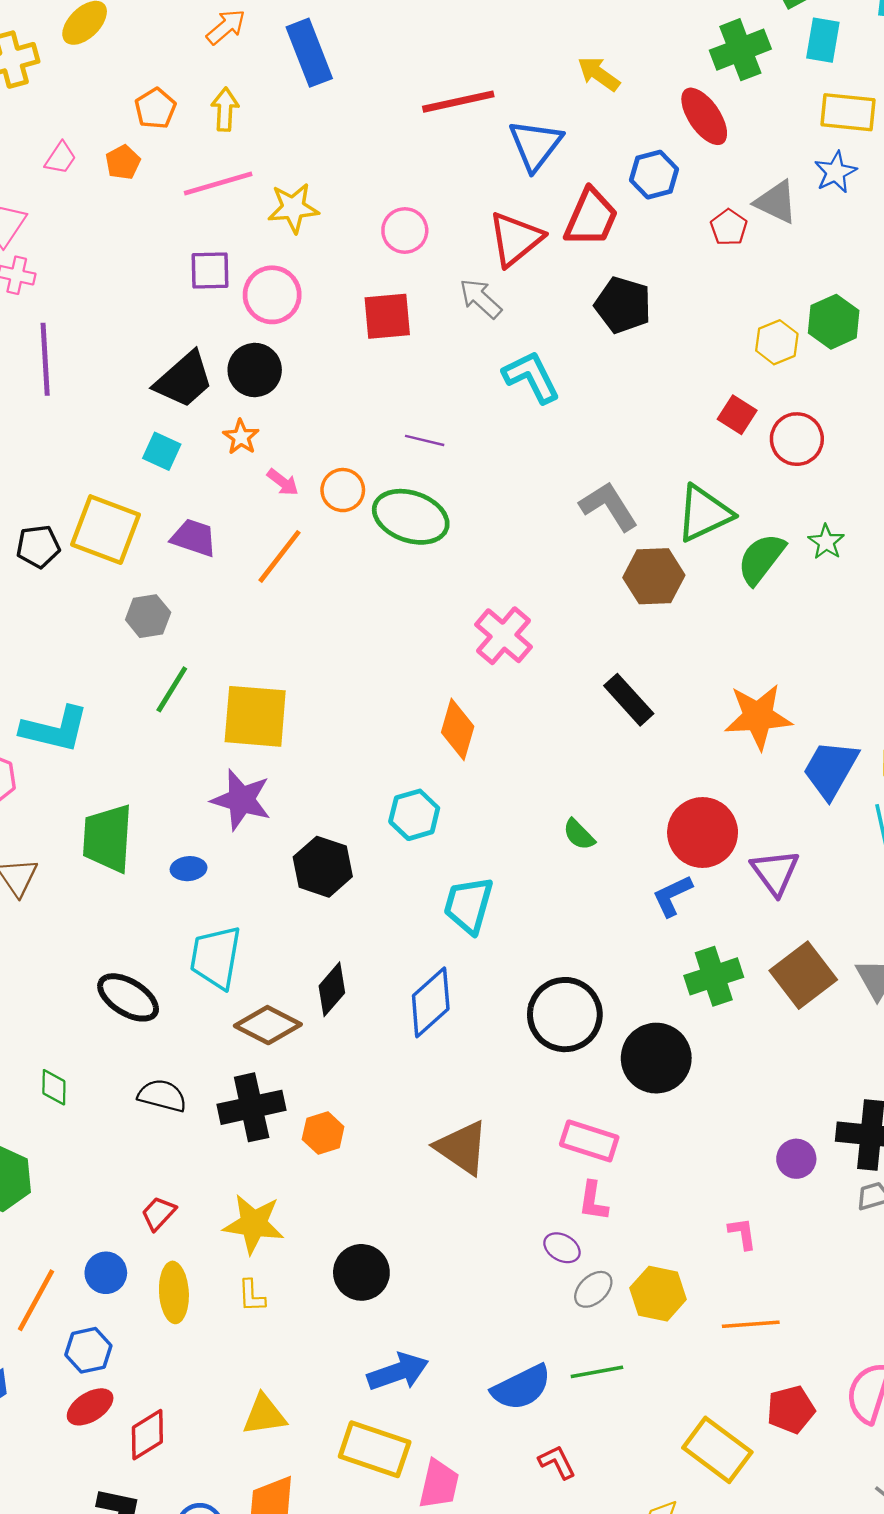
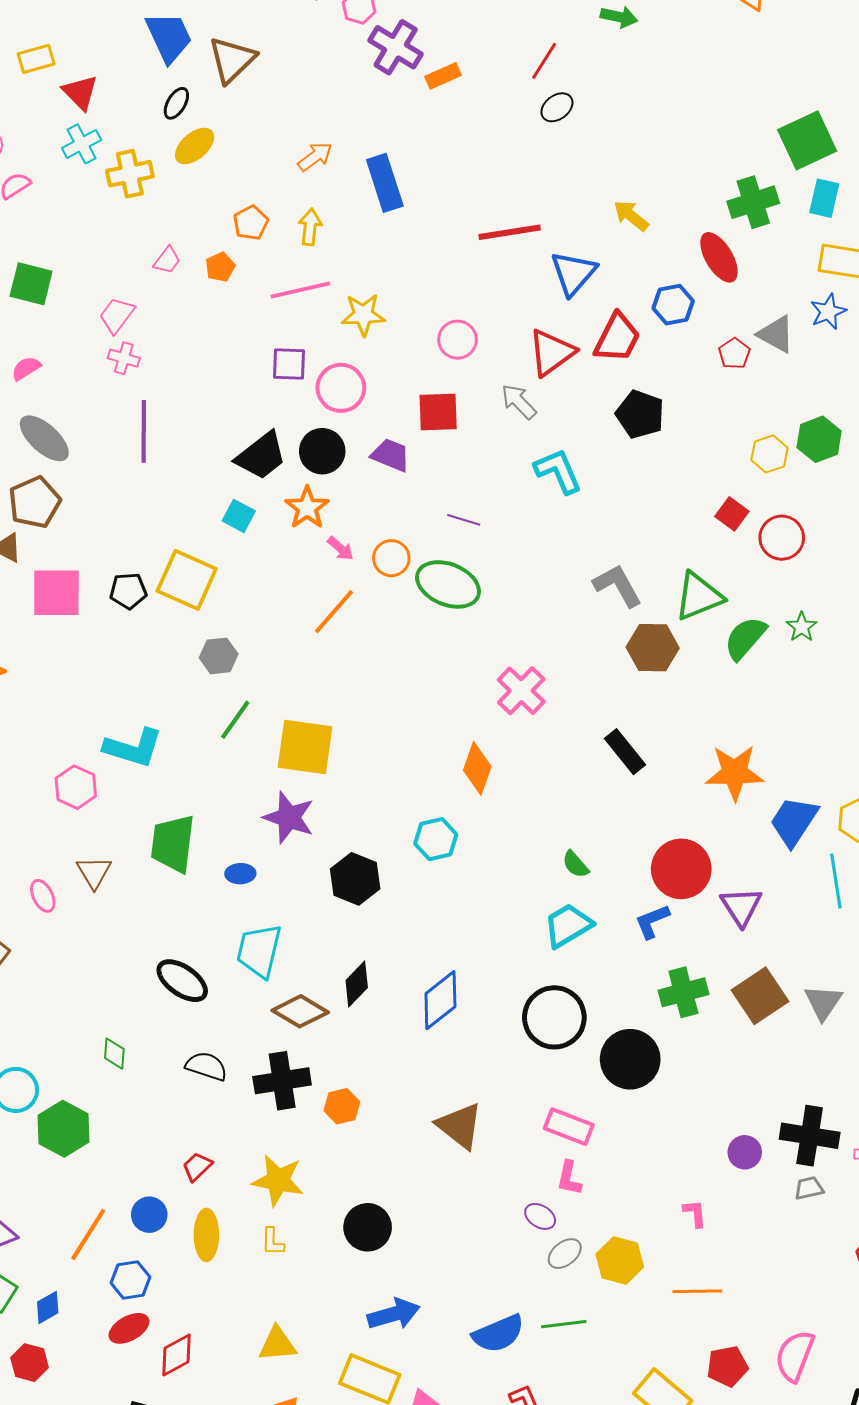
orange star: (241, 437) -> (307, 508), size x1.4
purple trapezoid: (194, 538) -> (391, 455), moved
cyan trapezoid: (468, 905) -> (568, 925), moved, turned 40

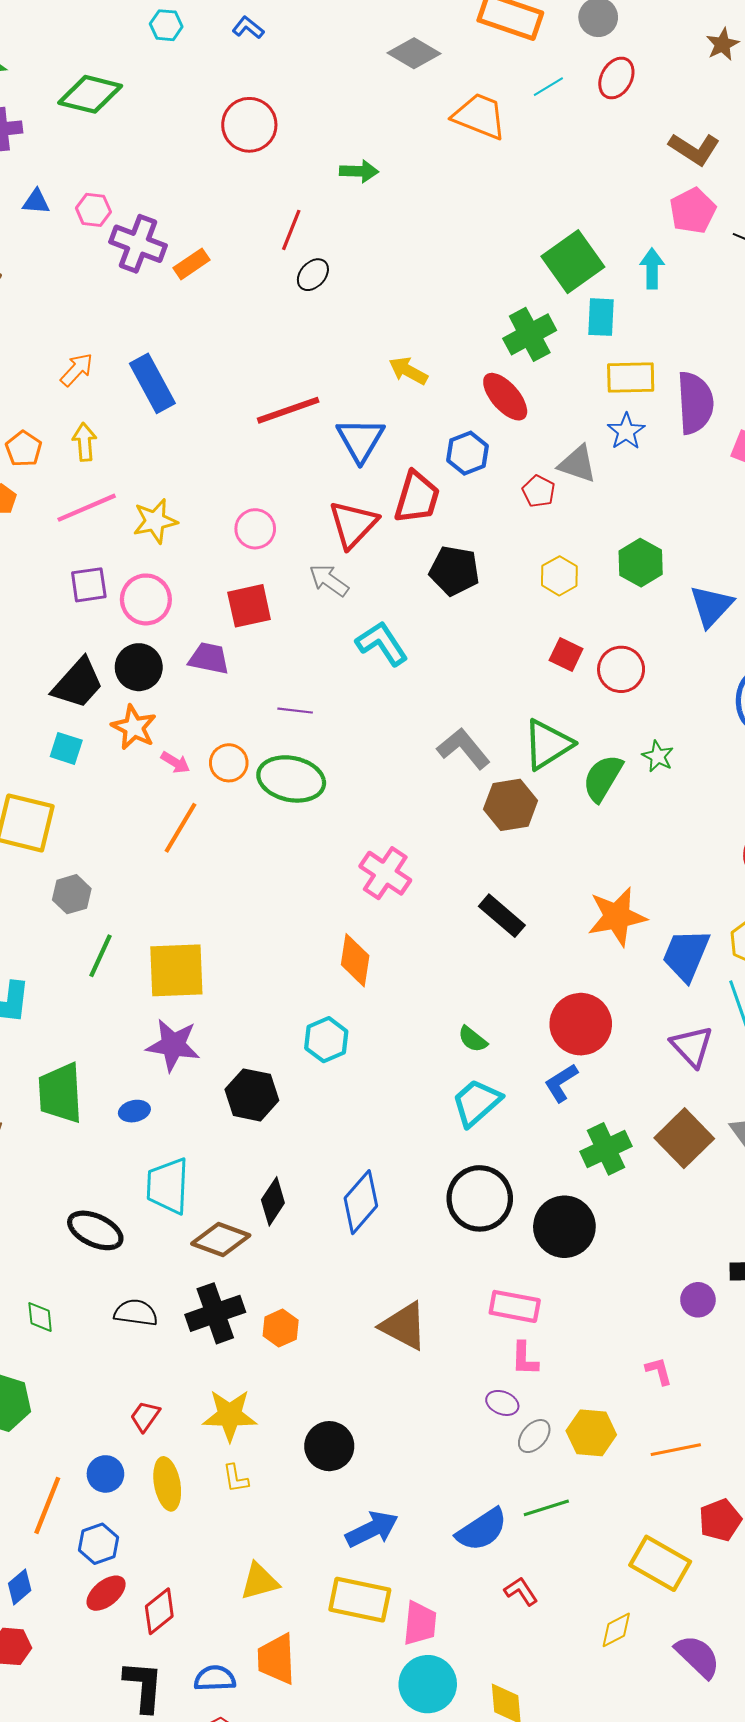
yellow hexagon: (770, 454) -> (559, 576), moved
purple triangle: (741, 907) -> (692, 1046), moved

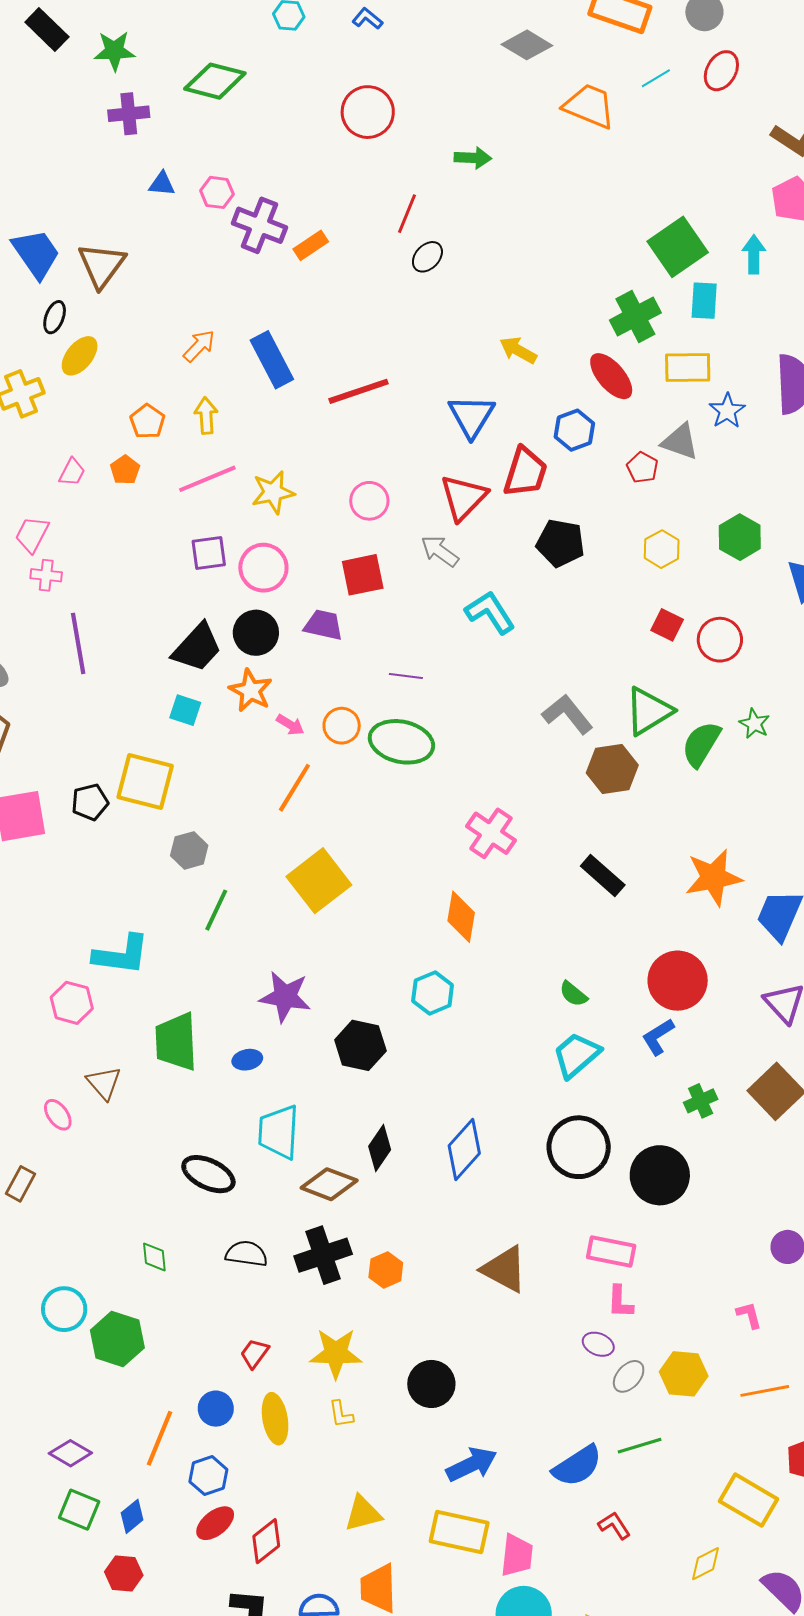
yellow rectangle: (631, 378) -> (688, 368), moved
red line: (288, 410) -> (358, 391), moved
yellow square: (176, 970) -> (319, 881), moved, turned -36
green cross: (606, 1149) -> (701, 1101), size x0.7

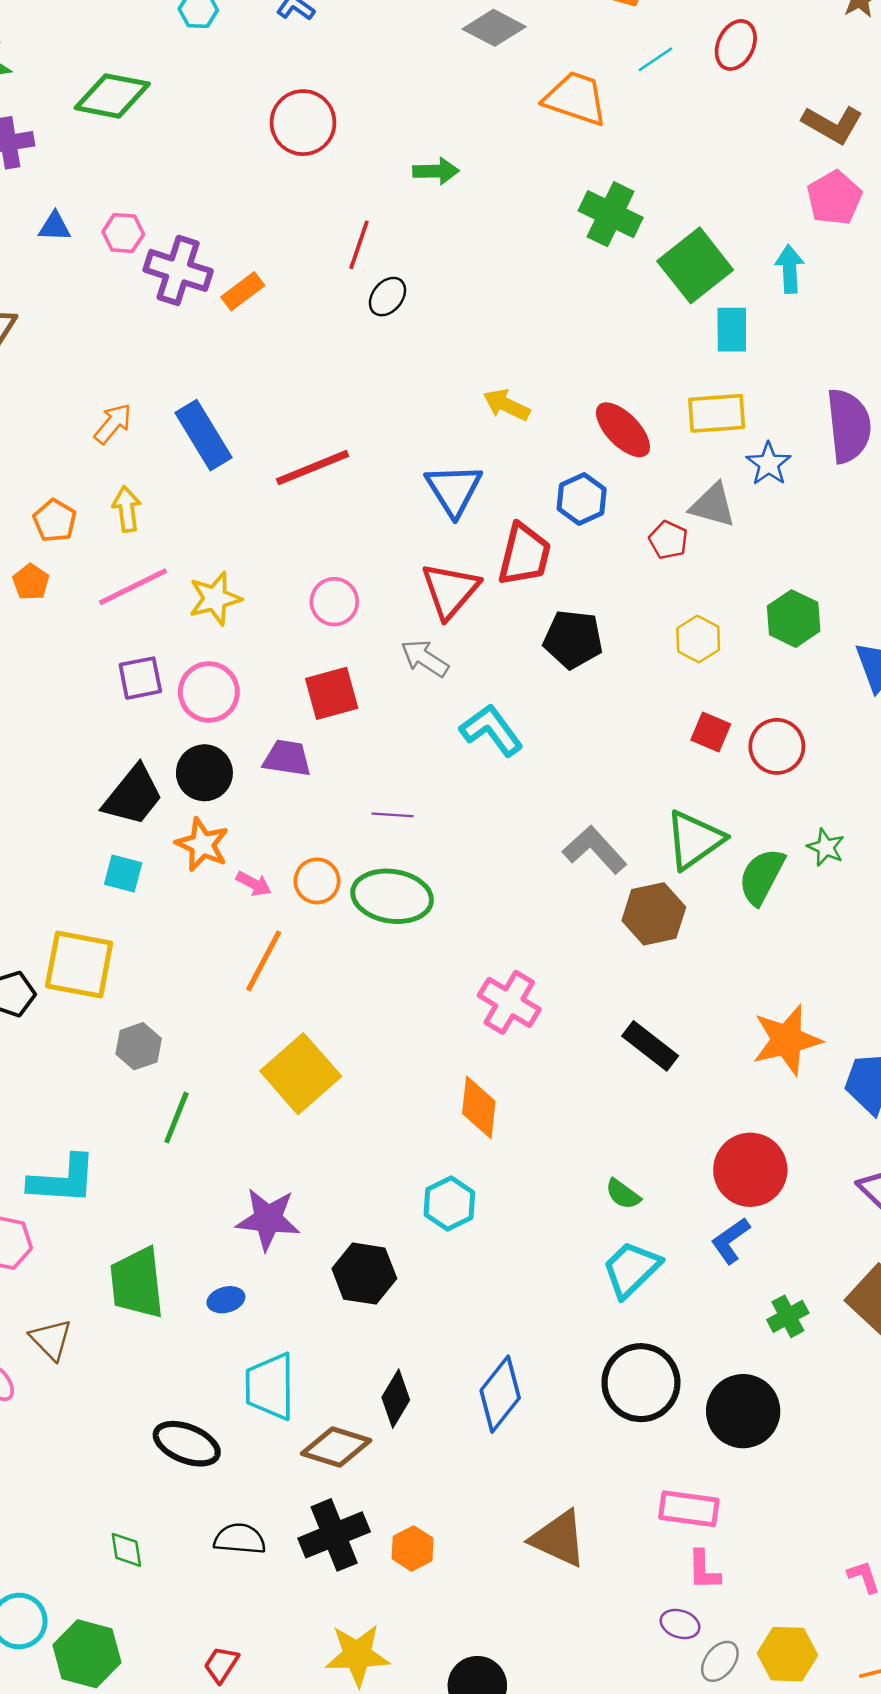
green cross: (635, 316) -> (611, 214), moved, turned -33
red trapezoid: (254, 1353) -> (221, 1665), moved

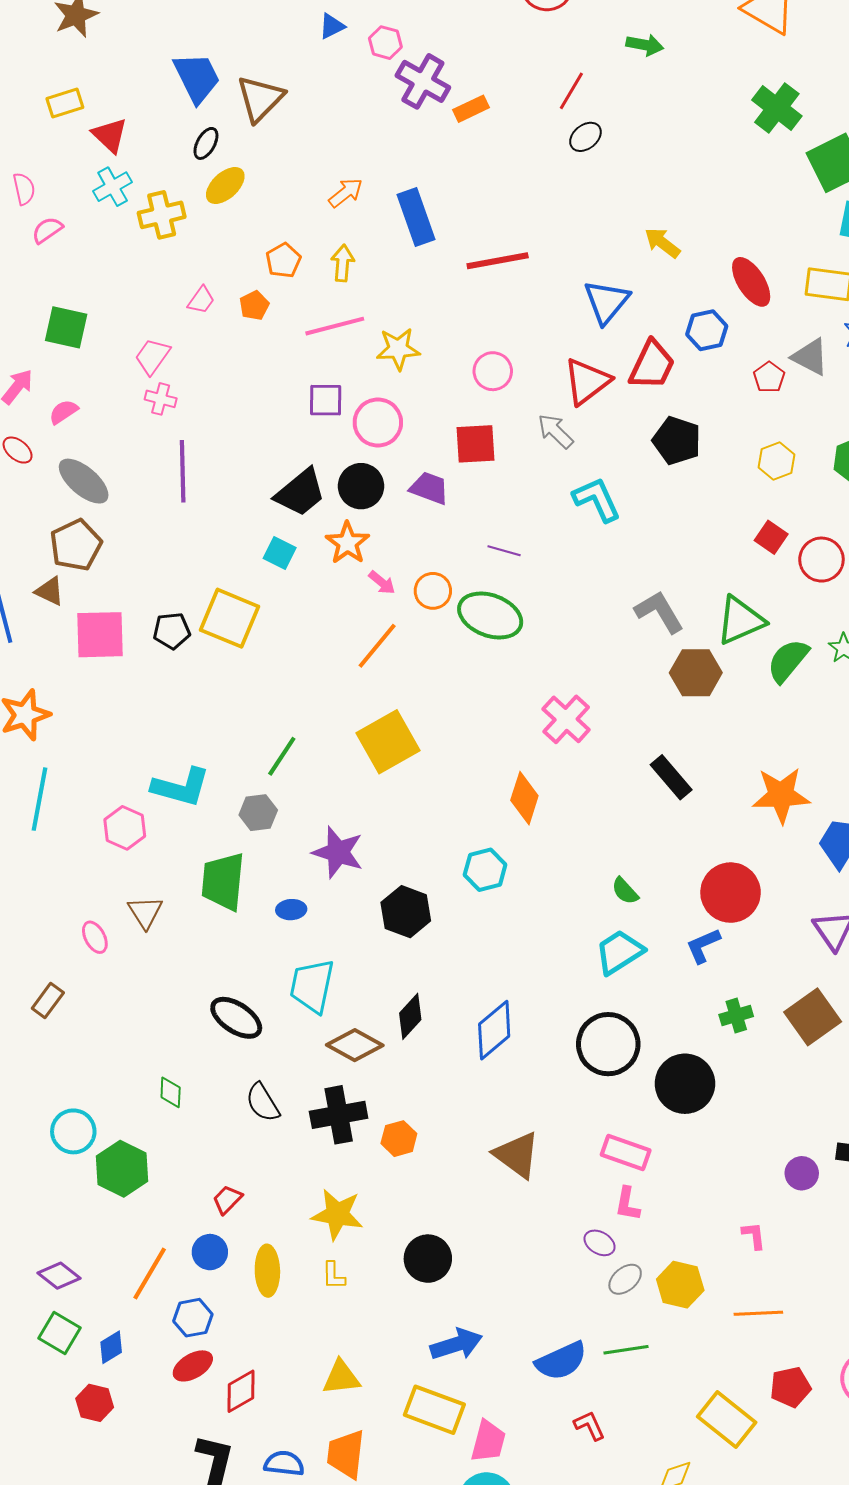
blue triangle: (55, 227) -> (332, 26), turned -40
gray hexagon: (139, 1046) -> (258, 813), moved
black semicircle: (240, 1539) -> (263, 1102), turned -138

